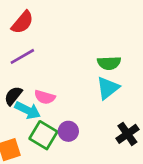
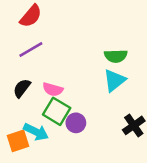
cyan arrow: (28, 110) -> (36, 132), moved
green square: (43, 135) -> (57, 111), moved

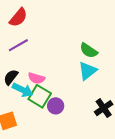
green semicircle: (116, 56) -> (89, 51), turned 36
cyan arrow: (36, 132) -> (23, 90), moved

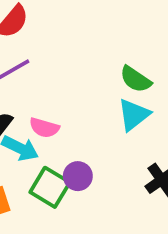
green square: (40, 96) -> (50, 187), moved

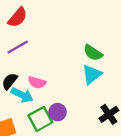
green square: (50, 187) -> (40, 119), turned 30

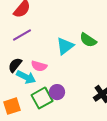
cyan triangle: (92, 74) -> (65, 46), moved

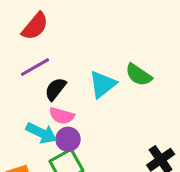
black semicircle: (15, 65) -> (55, 89), moved
purple circle: (57, 92) -> (68, 139), moved

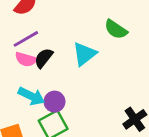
green semicircle: (139, 75) -> (116, 29), moved
pink semicircle: (62, 116) -> (26, 59), moved

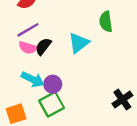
green semicircle: (116, 29) -> (106, 22), turned 48

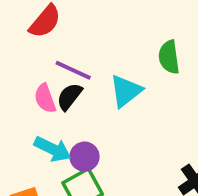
purple line: (28, 30) -> (73, 70), moved, turned 55
pink semicircle: (28, 48) -> (45, 98), turned 54

